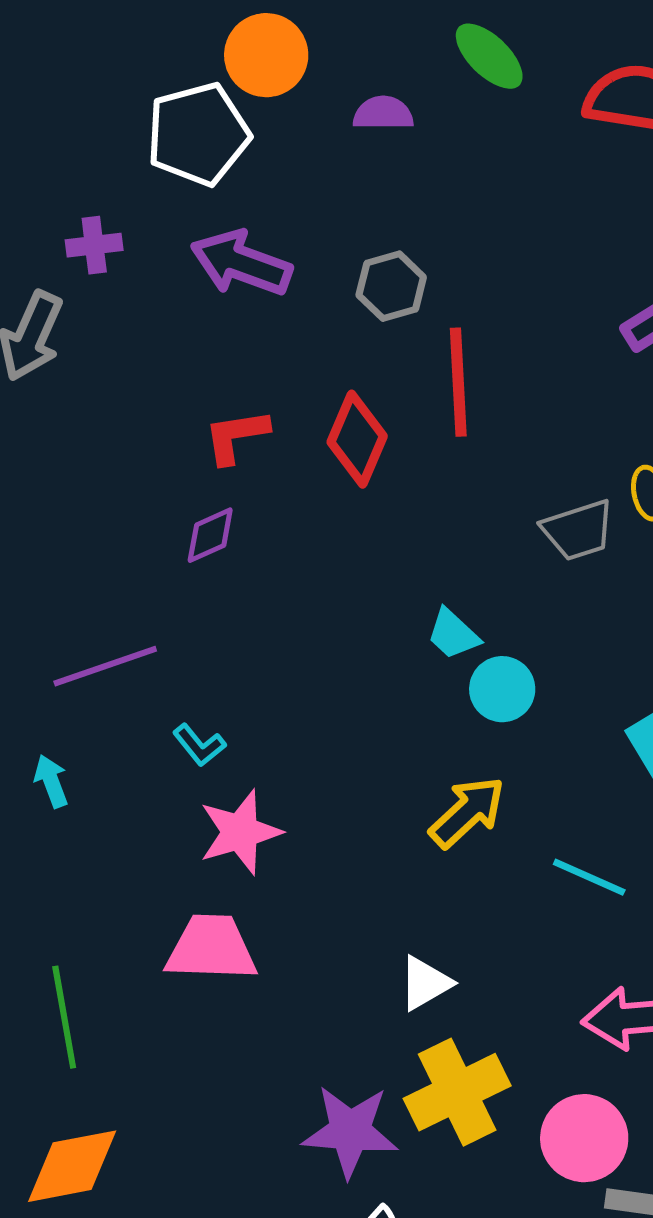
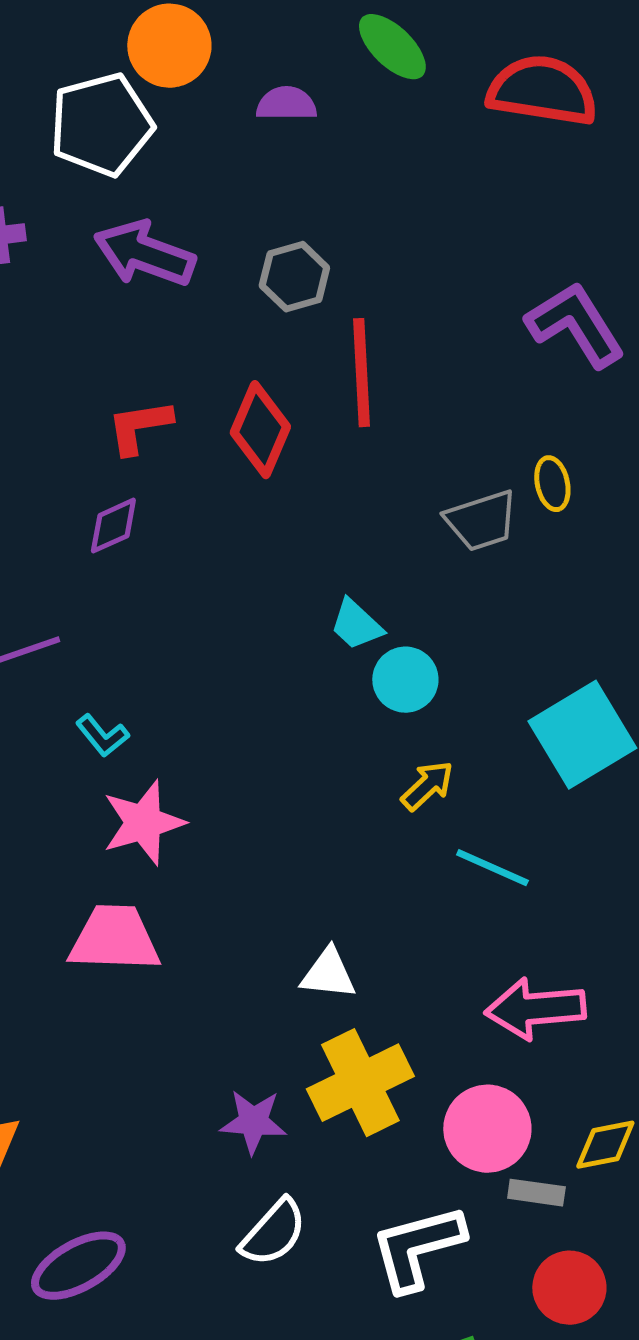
yellow arrow: (467, 812) -> (427, 786), moved, size x0.7
white triangle: (425, 983) -> (328, 974), turned 36
purple star: (350, 1131) -> (253, 1122), size x0.7

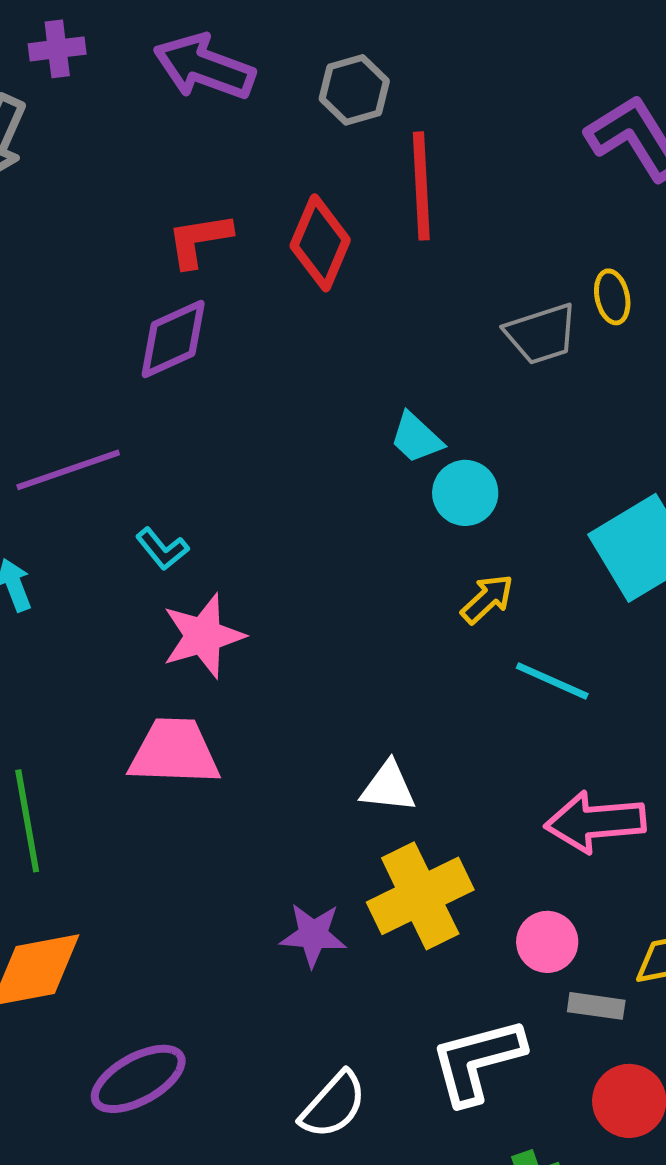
purple diamond: (113, 526) -> (173, 339), size x1.4
pink circle: (487, 1129) -> (547, 942), size x0.7
white semicircle: (273, 1233) -> (333, 1105), moved

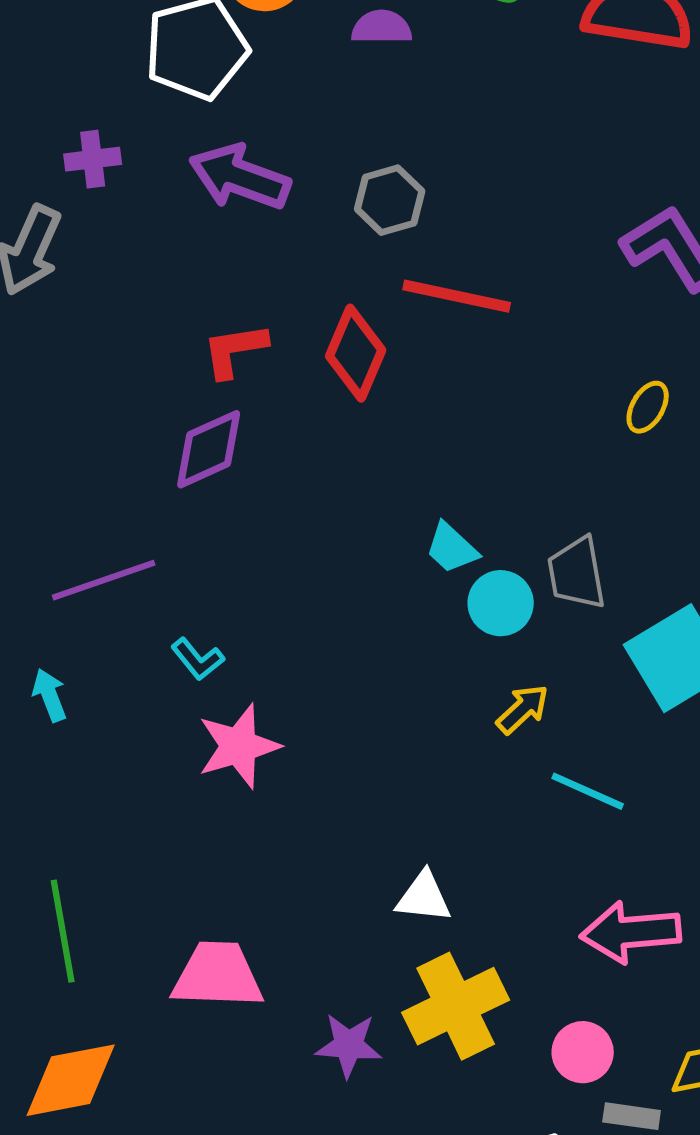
red line: (421, 186) -> (457, 296), turned -75
yellow ellipse: (612, 297) -> (648, 407), turned 42
gray trapezoid: (541, 334) -> (577, 573), moved, turned 98
pink trapezoid: (174, 752) -> (218, 975), moved

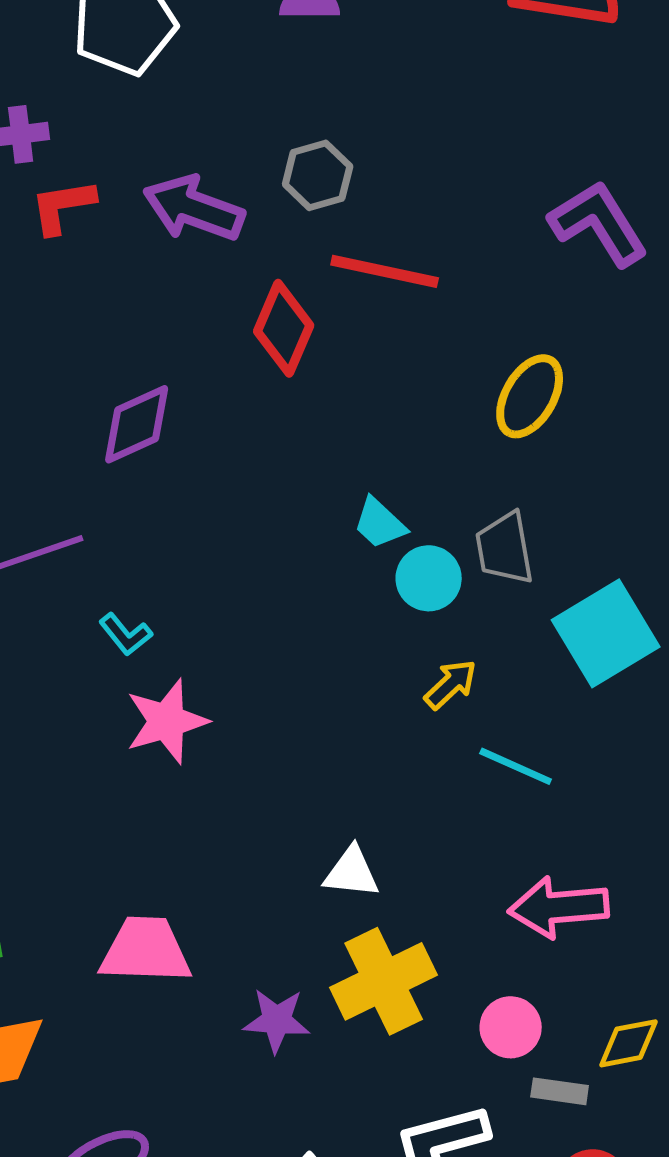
purple arrow: (240, 177) -> (194, 208), moved
red L-shape: (235, 350) -> (63, 206), moved
yellow ellipse: (648, 407) -> (530, 396), moved, size x1.6

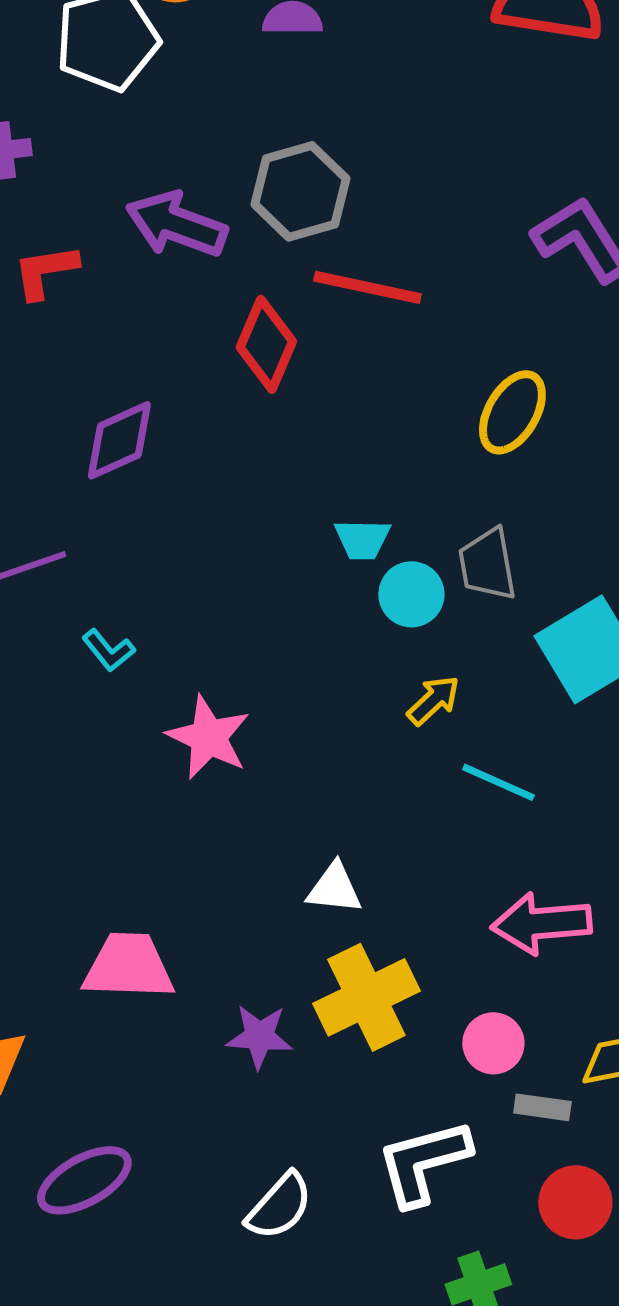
gray hexagon: (318, 175) -> (300, 191), size x1.4
red L-shape: (63, 206) -> (45, 271), moved
cyan trapezoid: (380, 523) -> (362, 539), turned -42
pink star: (167, 721) -> (208, 737), moved, turned -30

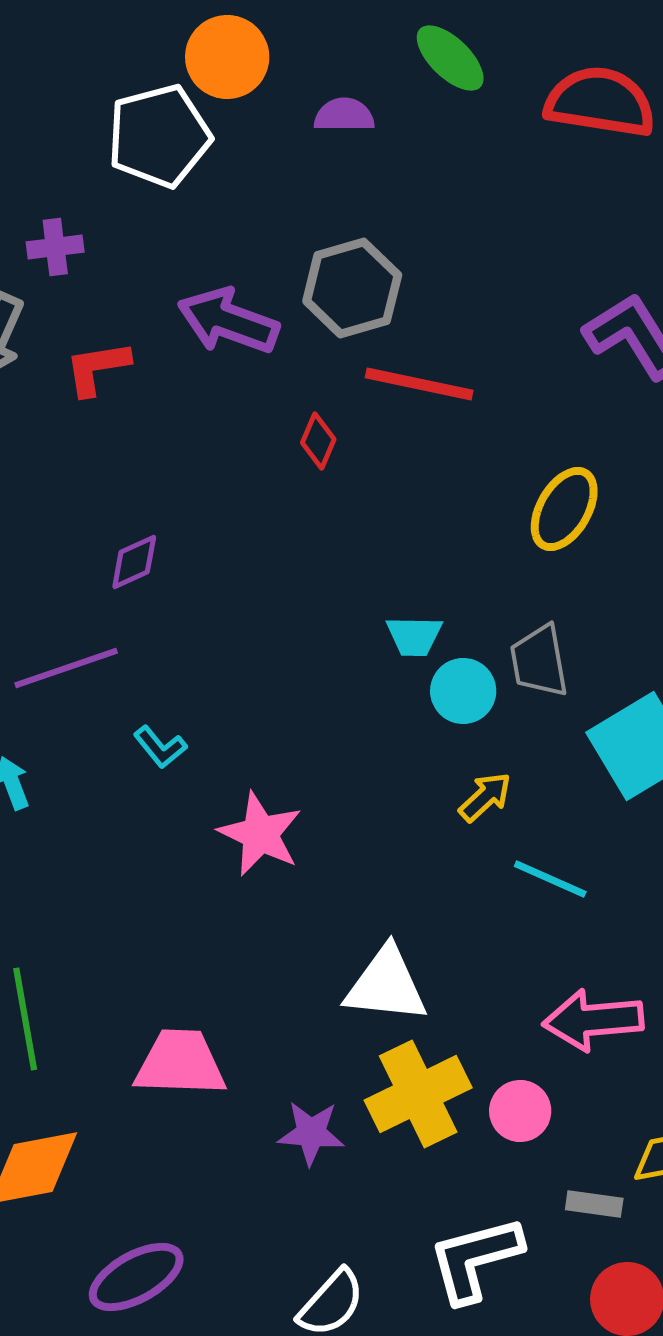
red diamond: (266, 344) -> (318, 441), size x0.6
purple diamond: (119, 440) -> (134, 562), moved, size x0.7
white triangle: (334, 888) -> (386, 985), size x1.5
pink circle: (493, 1043) -> (520, 1111), moved

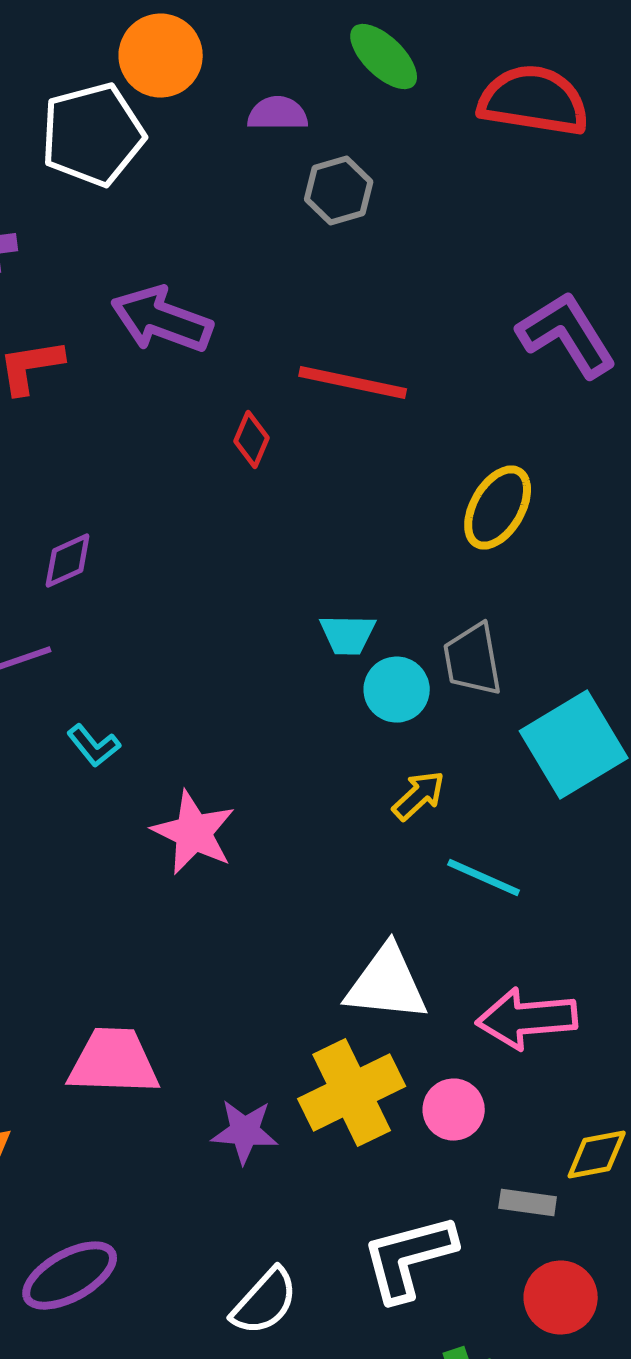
gray hexagon: (352, 288) -> (339, 191), moved, size x0.7
white triangle: (386, 985) -> (387, 984), moved

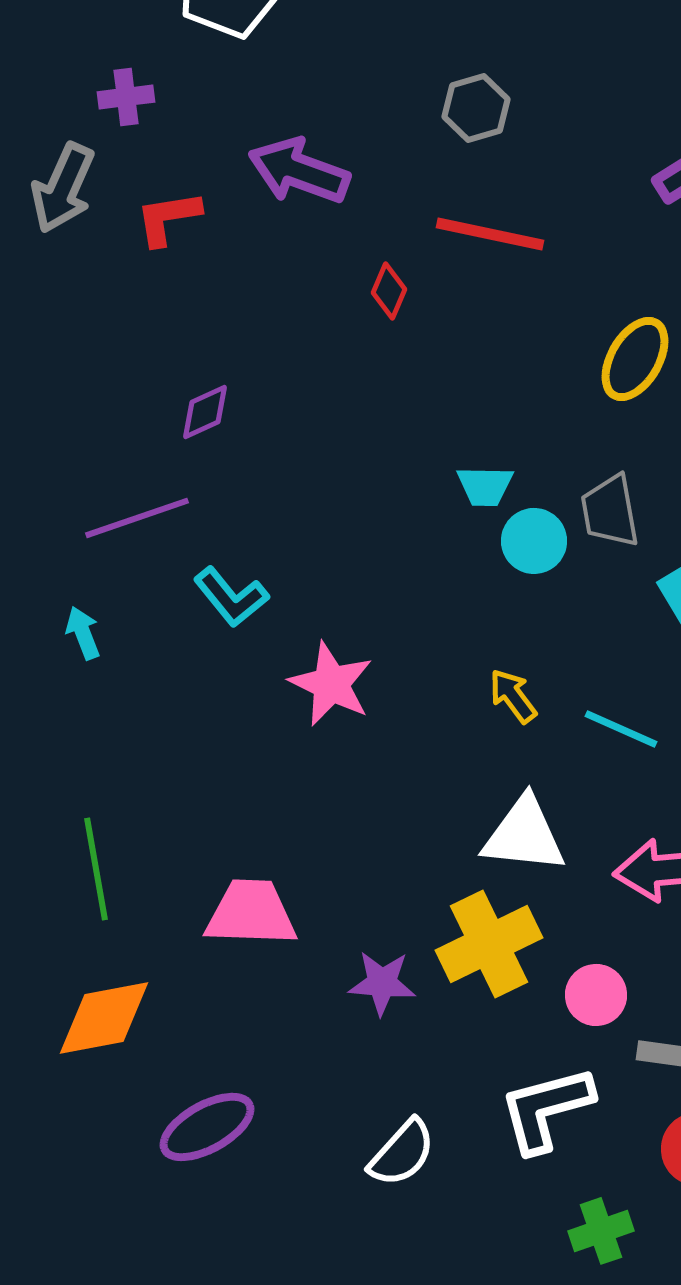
gray hexagon: (339, 191) -> (476, 108), moved
cyan L-shape: (94, 746) -> (231, 597), size x1.4
yellow arrow: (419, 796) -> (513, 696), moved, turned -84
pink circle: (454, 1110) -> (596, 995), moved

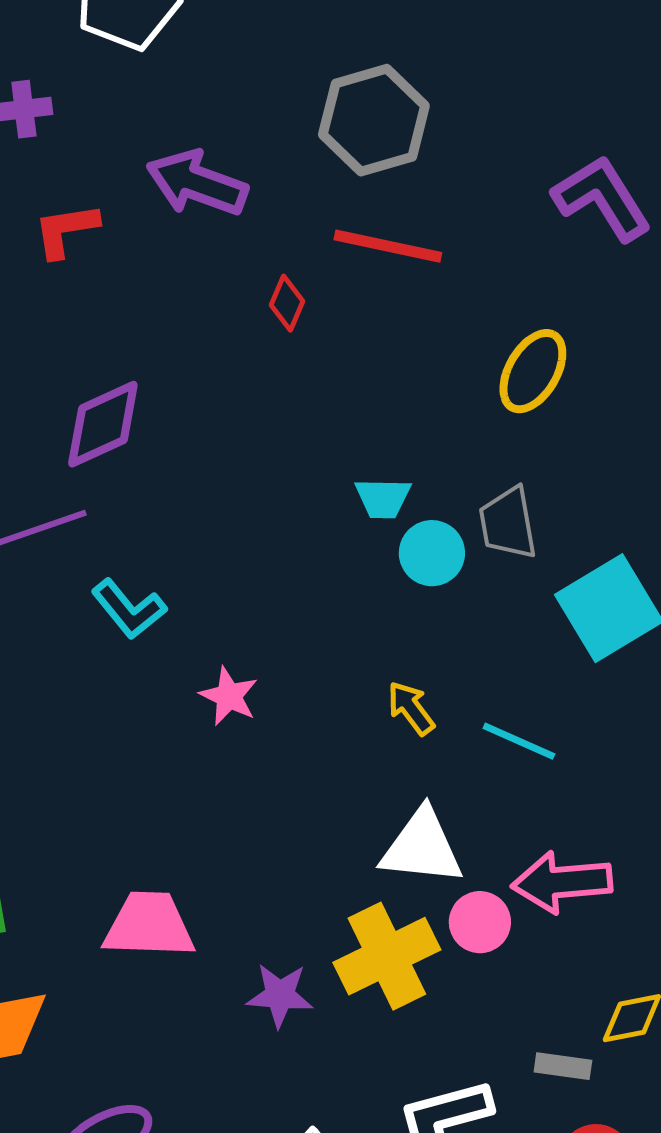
gray hexagon: (476, 108) -> (374, 120), size x1.6
purple diamond: (205, 412) -> (103, 424), size x1.6
pink star: (331, 684) -> (229, 696), size x0.7
pink circle: (596, 995) -> (480, 922), moved

